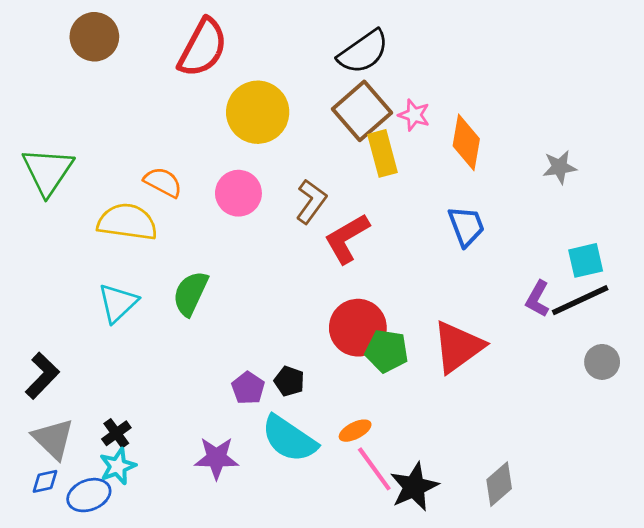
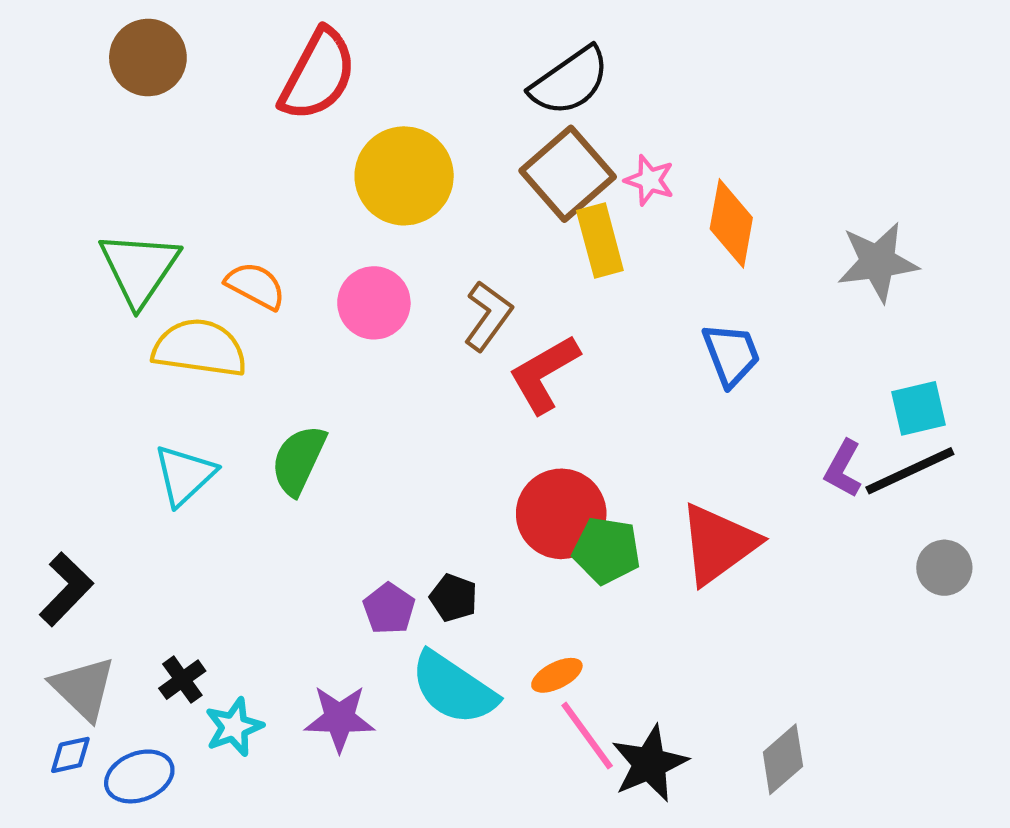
gray star: (560, 167) -> (878, 262), size x1.5
green triangle: (48, 171) -> (139, 268), moved
cyan star: (118, 466) -> (234, 727), moved

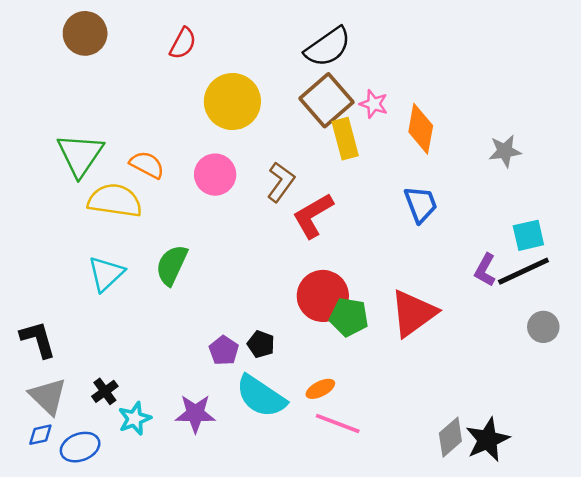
red semicircle: (318, 75) -> (183, 43), size x0.6
gray star: (878, 262) -> (505, 151), size x0.7
black L-shape: (66, 589) -> (38, 339), turned -60
pink line: (587, 736) -> (338, 424), turned -33
black star: (649, 764) -> (488, 440), moved

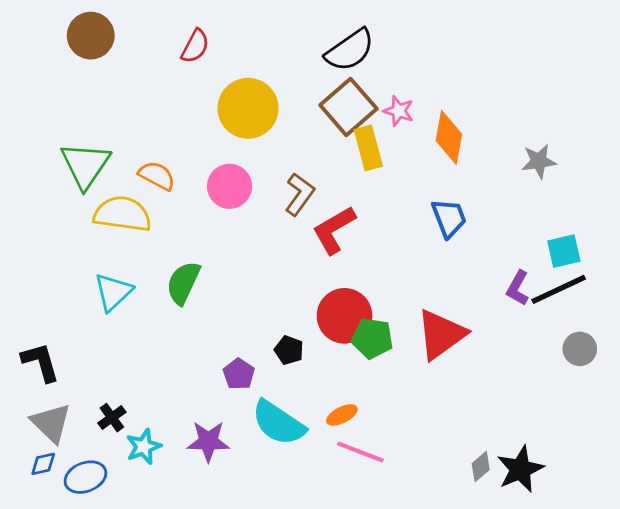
black pentagon: (261, 344) -> (289, 350), moved
gray diamond: (450, 437) -> (481, 467), size x0.7

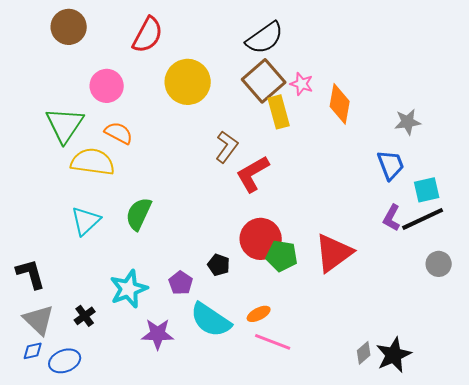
red semicircle: (195, 46) -> (148, 35), size x1.4
pink circle: (230, 186) -> (107, 86), moved
blue trapezoid: (449, 218) -> (391, 165), moved
cyan star: (144, 447) -> (129, 289), moved, size x1.4

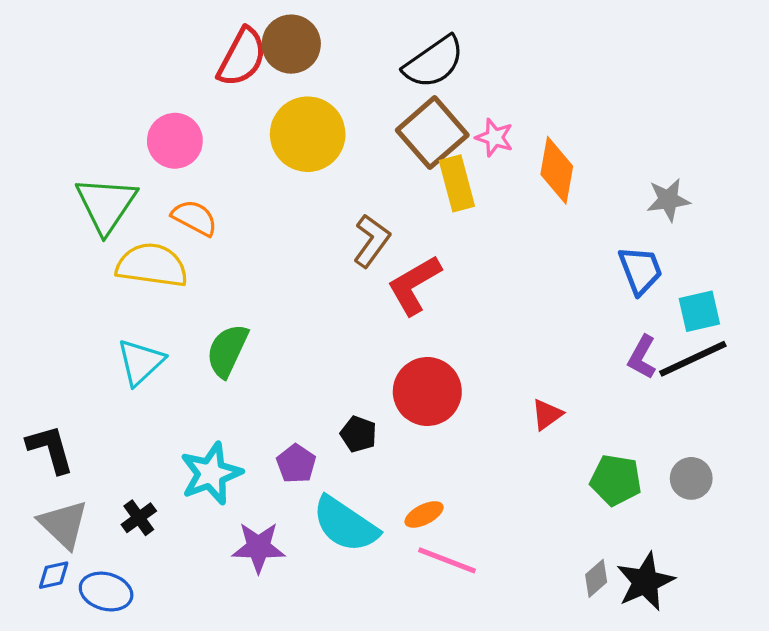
brown circle: (69, 27) -> (291, 44), moved
red triangle: (334, 253) -> (547, 414), size x0.5
green pentagon: (282, 256) -> (616, 480), moved
gray circle: (439, 264) -> (691, 478), moved
blue ellipse: (65, 361) -> (106, 592), turned 36

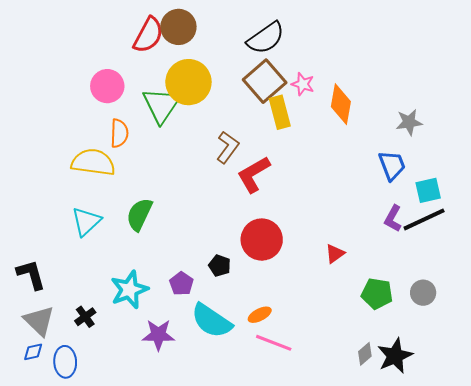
green triangle: (106, 205) -> (161, 105), moved
orange semicircle: (195, 218) -> (119, 133), turned 64
blue ellipse: (106, 592) -> (65, 362), turned 72

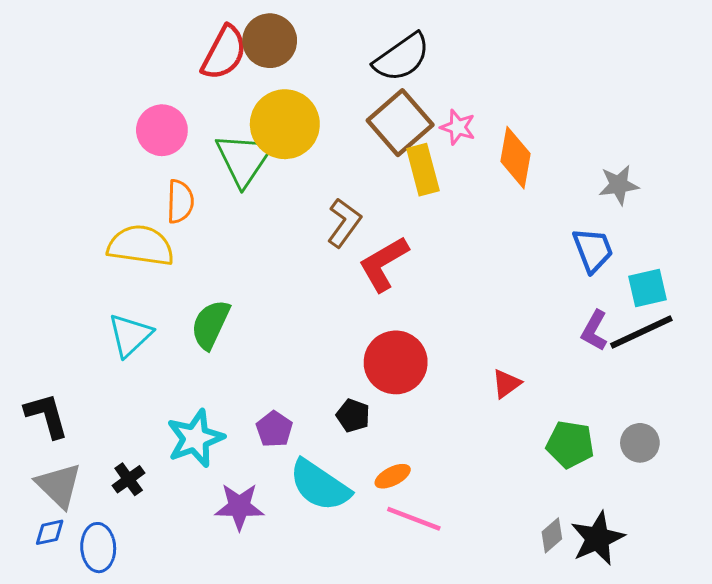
black pentagon: (220, 266) -> (353, 416), moved

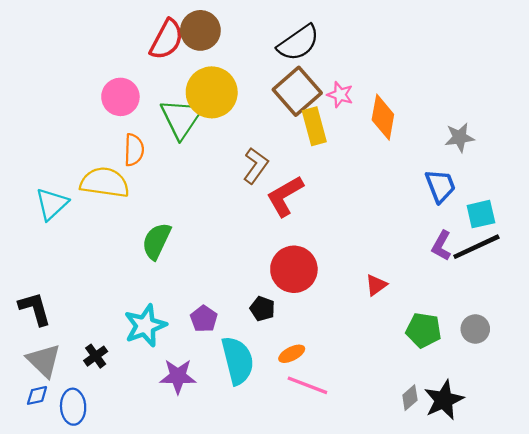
cyan triangle: (130, 335) -> (52, 204), moved
cyan semicircle: (320, 485) -> (238, 361), turned -138

